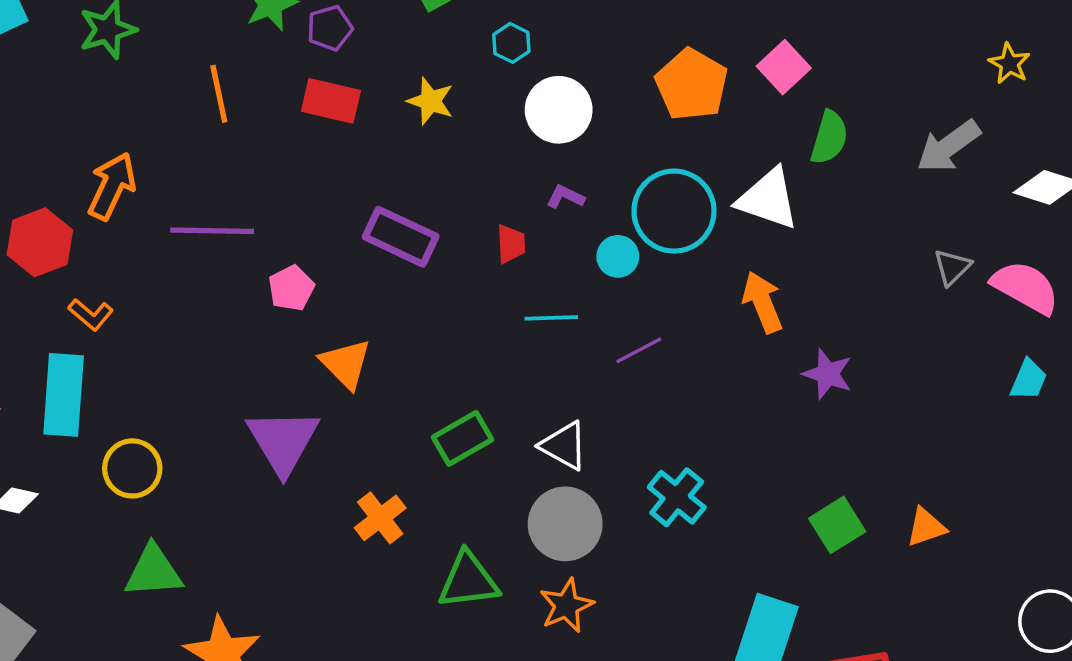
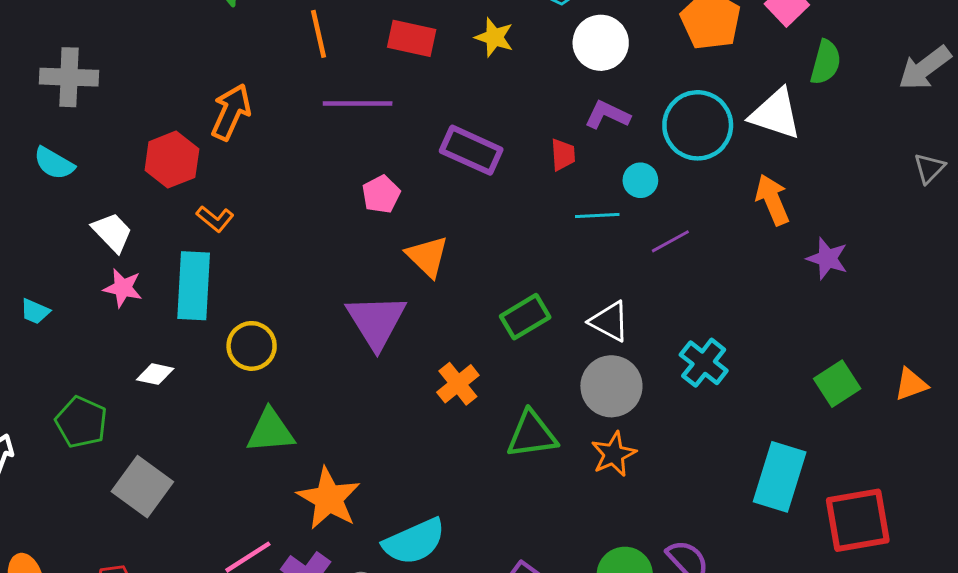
purple L-shape: (565, 197) -> (607, 115), size x1.4
purple line: (212, 231) -> (358, 104), moved
cyan circle: (618, 256) -> (640, 180), moved

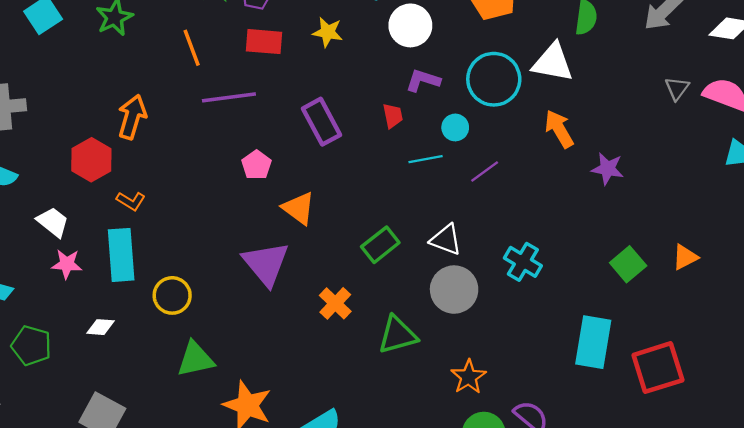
purple rectangle: (471, 150) -> (322, 122), turned 45
green pentagon: (81, 422) -> (31, 346), moved
orange star: (614, 454) -> (469, 377), moved

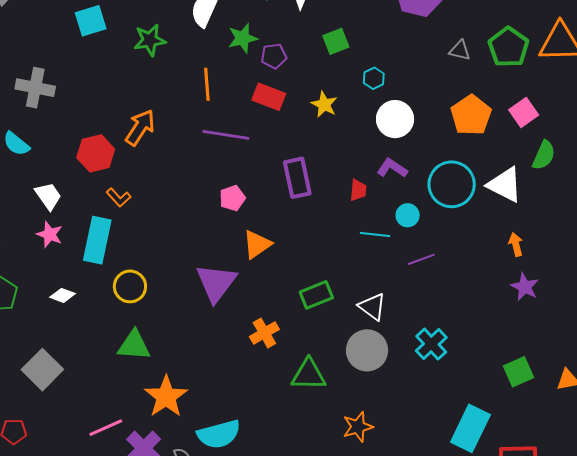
orange arrow: (559, 129) -> (516, 244), moved, size x0.7
orange triangle: (299, 208) -> (257, 244), turned 32

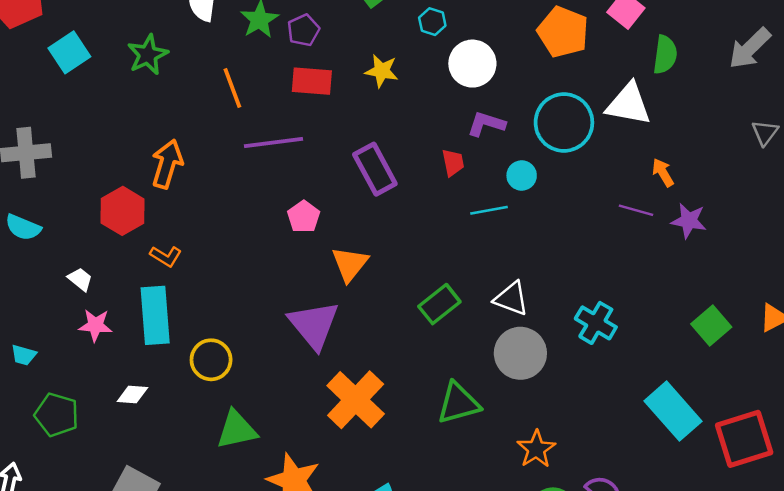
white trapezoid: (48, 196) -> (80, 279), size x0.7
purple line: (421, 259) -> (636, 210), moved, turned 52
orange cross: (264, 333) -> (356, 400), moved, size x1.6
cyan rectangle: (470, 428) -> (673, 411), turned -51

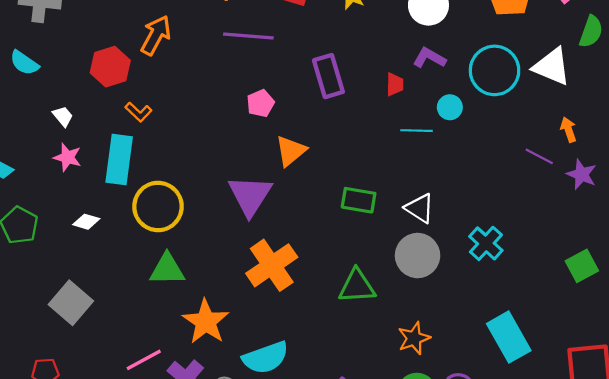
green rectangle: (439, 304) -> (359, 200), turned 36
yellow circle: (211, 360) -> (158, 207), size x1.4
cyan rectangle: (673, 411) -> (509, 337), moved

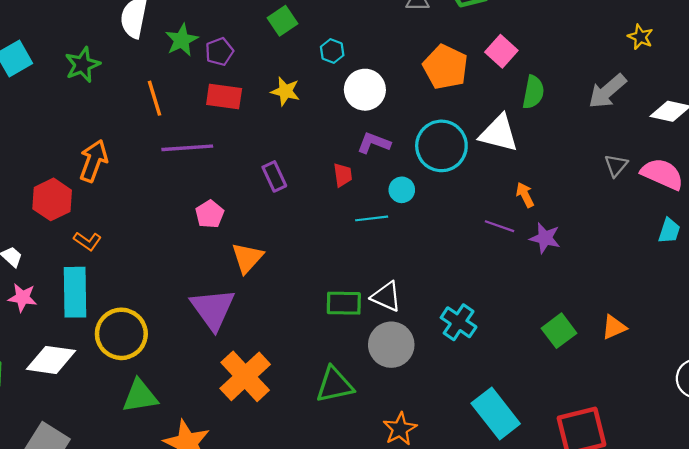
purple rectangle: (328, 76) -> (274, 176), size x0.7
green rectangle: (359, 200) -> (344, 303), moved
white diamond: (86, 222) -> (51, 360), size x1.8

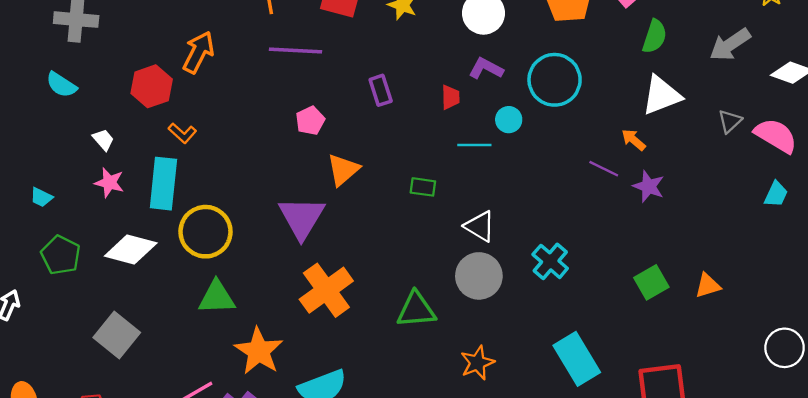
white triangle: (499, 133) -> (661, 95), moved, turned -42
orange arrow: (525, 195) -> (634, 140), turned -30
green rectangle: (344, 303) -> (423, 187), moved, size x0.7

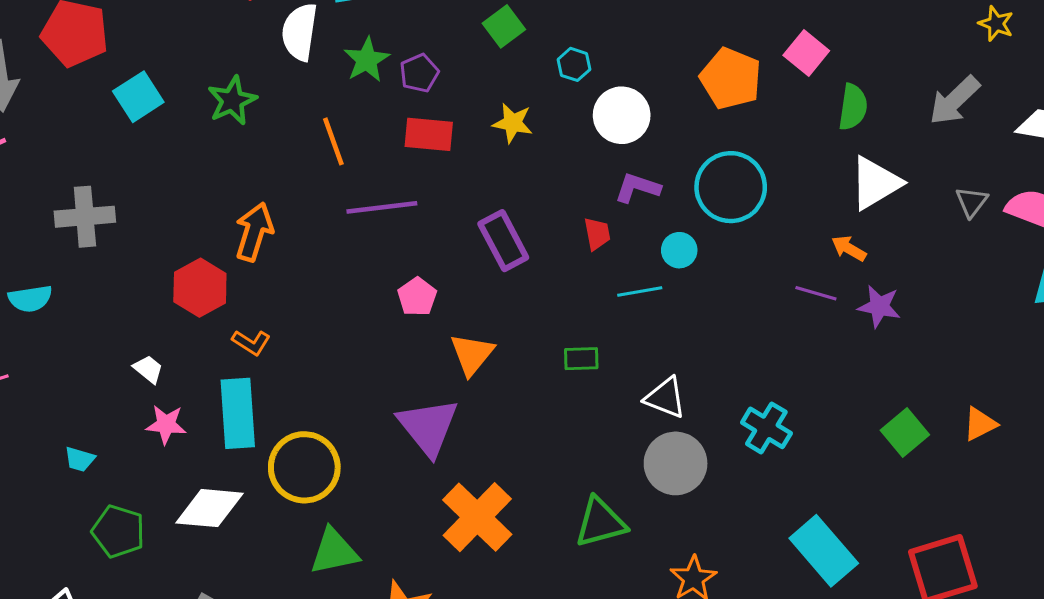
cyan semicircle: (61, 85) -> (30, 299), moved, turned -32
purple rectangle: (381, 90) -> (503, 241), size x1.4

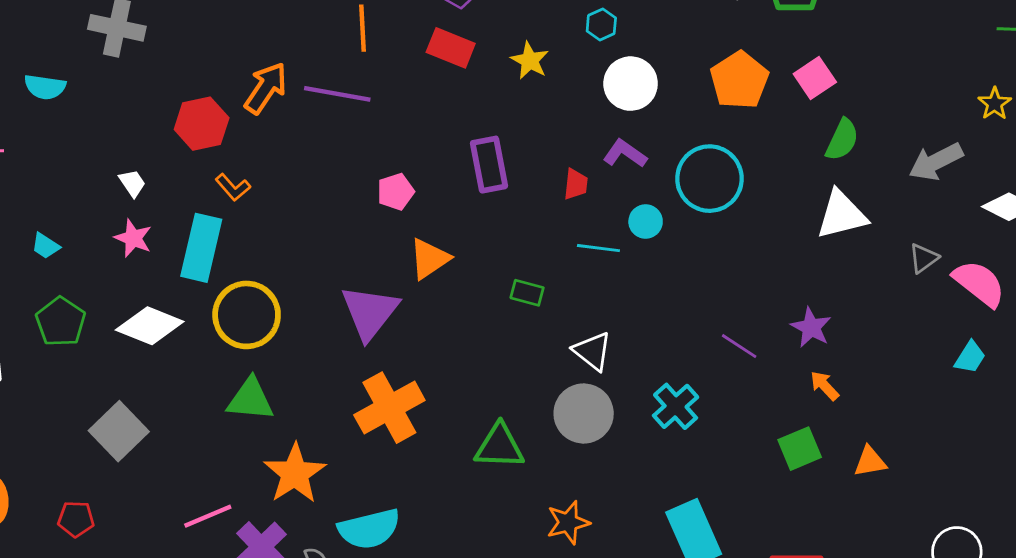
purple line: (382, 207) -> (337, 94), moved
orange arrow: (849, 248) -> (824, 386), moved
purple line: (816, 293) -> (739, 346), moved

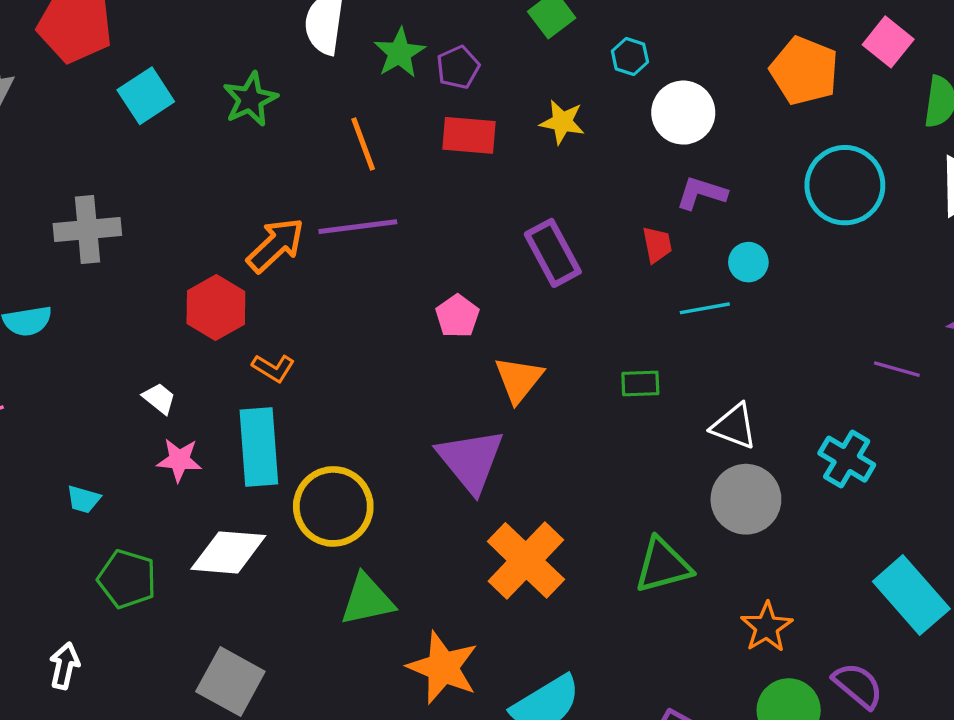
orange arrow: (266, 88) -> (276, 245), turned 30
cyan circle: (709, 179) -> (845, 185), moved

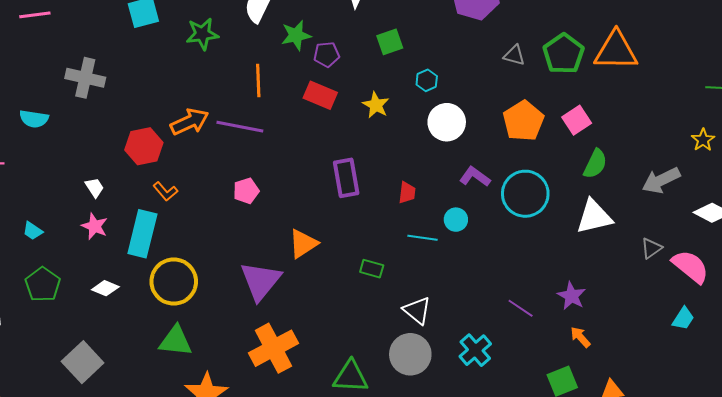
purple L-shape: (701, 193) -> (475, 177), moved
pink pentagon: (457, 316) -> (246, 191), moved
white diamond: (228, 552) -> (105, 288), size x0.6

